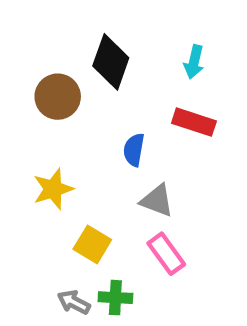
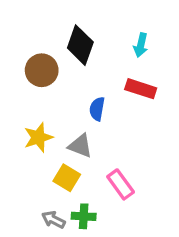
gray triangle: (157, 201) -> (80, 146), moved

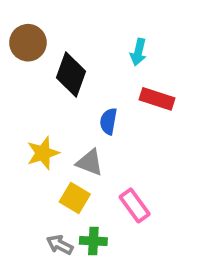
black diamond: (80, 45) -> (71, 74), moved
cyan arrow: (141, 45) -> (138, 52), moved
brown circle: (42, 70) -> (28, 43), moved

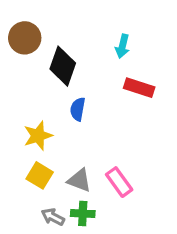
blue semicircle: (108, 121) -> (78, 109), moved
gray triangle: (90, 162) -> (79, 180), moved
yellow square: (75, 198) -> (40, 175), moved

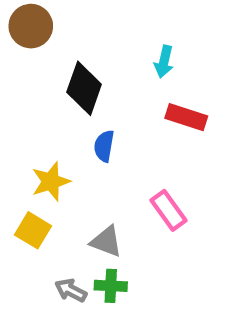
brown circle: (25, 38) -> (31, 26), moved
yellow square: (40, 175) -> (33, 230), moved
pink rectangle: (119, 182) -> (168, 210), moved

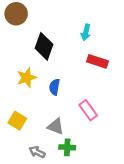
blue semicircle: (104, 146) -> (54, 87), moved
yellow star: (51, 182) -> (27, 78), moved
green cross: (111, 286) -> (67, 147), moved

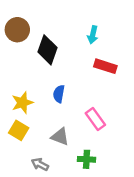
brown circle: (16, 14) -> (17, 30), moved
yellow star: (27, 78) -> (22, 103), moved
green cross: (67, 147) -> (86, 159), moved

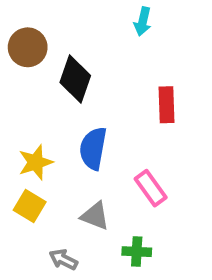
cyan arrow: (93, 35) -> (143, 22), moved
red rectangle: (105, 66) -> (166, 105), turned 70
blue semicircle: (59, 94) -> (93, 148), size x1.5

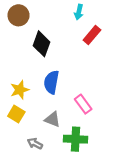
brown circle: (28, 47) -> (19, 15), moved
red rectangle: (166, 105) -> (92, 35), moved, turned 42
green cross: (137, 252) -> (75, 139), size x1.5

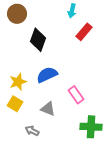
blue semicircle: (51, 82) -> (47, 75), turned 55
green cross: (75, 139) -> (91, 127), moved

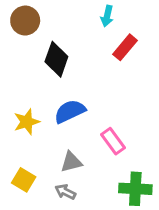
yellow square: (15, 104) -> (24, 180), moved
gray triangle: (48, 109) -> (71, 162), turned -35
gray arrow: (32, 131) -> (65, 192), moved

